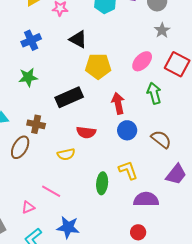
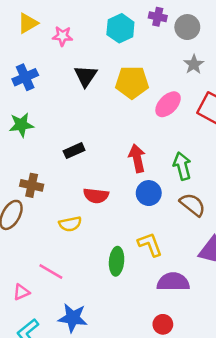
black triangle: (78, 39) -> (86, 76), turned 36
yellow pentagon: (98, 66) -> (132, 82), moved
green arrow: (154, 93) -> (182, 166), moved
black rectangle: (69, 97) -> (74, 151), size x0.6

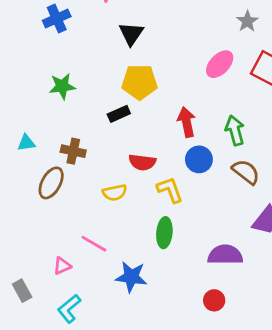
blue cross: (25, 77) -> (57, 19), moved
yellow pentagon: (132, 82) -> (140, 82), moved
yellow L-shape: (150, 245) -> (170, 190), moved
blue star: (73, 318) -> (131, 277), moved

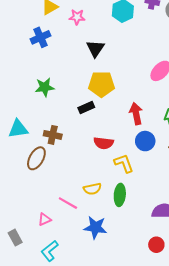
cyan triangle: (26, 143) -> (18, 129), size x1.5
yellow semicircle: (115, 193) -> (92, 189), moved

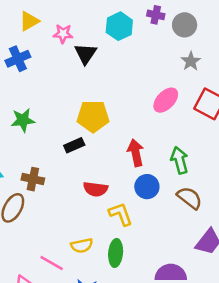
black triangle: (95, 49) -> (86, 54), moved

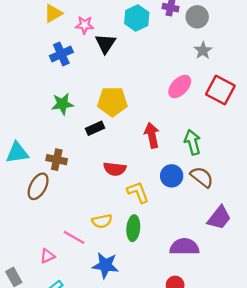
blue cross: (18, 59) -> (61, 54), moved
green star: (23, 120) -> (62, 104), moved
blue circle: (147, 187) -> (172, 176), moved

